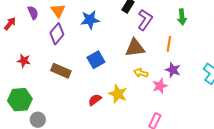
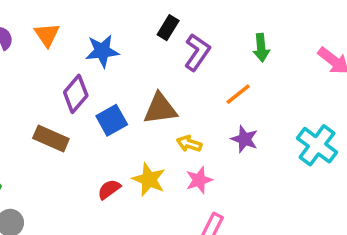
purple diamond: (57, 34) -> (76, 94), moved
orange line: (169, 44) -> (238, 94), turned 42
brown triangle: (135, 48) -> (160, 109), moved
pink star: (160, 86) -> (199, 180), moved

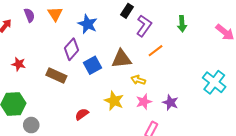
blue star: (102, 51) -> (88, 24), turned 30
orange line: (238, 94) -> (156, 51), moved
purple star: (244, 139) -> (170, 102), moved
red semicircle: (109, 189) -> (82, 114), moved

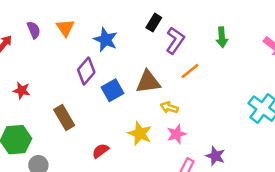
brown rectangle: (56, 75) -> (64, 117), moved, turned 36
purple star: (170, 102) -> (215, 156), moved

